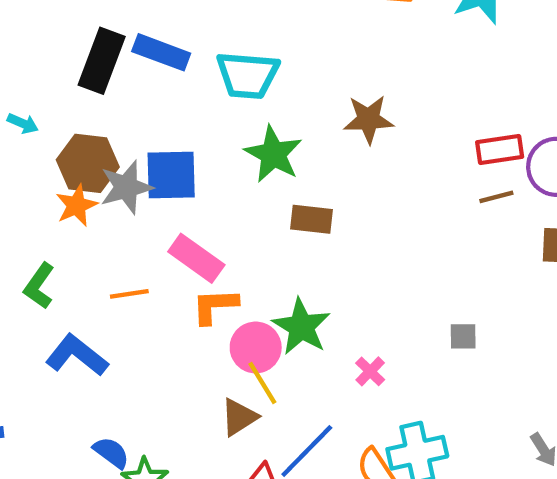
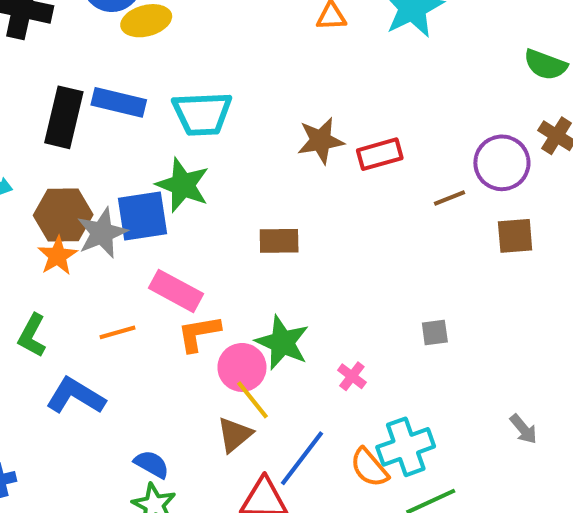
red rectangle: (500, 149) -> (380, 154), moved
green star: (273, 154) -> (183, 185), moved
blue semicircle: (111, 453) -> (152, 464), moved

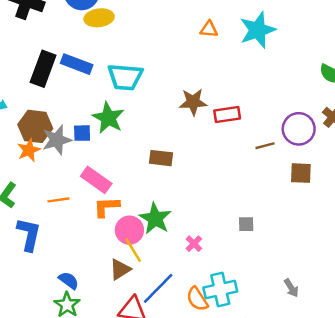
blue square: (142, 216) -> (82, 133), size x0.6
blue L-shape: (75, 396) -> (29, 234), turned 64

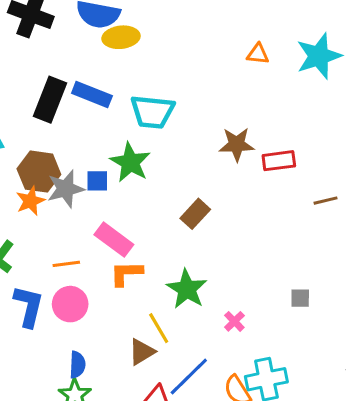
brown rectangle: (161, 158) -> (195, 214), turned -55
pink circle: (129, 230) -> (70, 304), moved
blue semicircle: (69, 280) -> (77, 365), turned 55

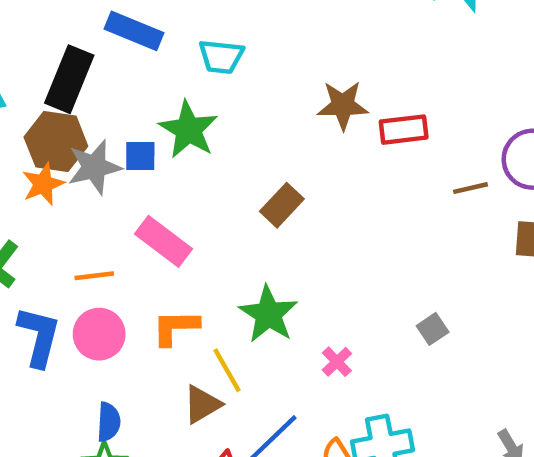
black rectangle: (50, 100) -> (69, 79), moved
cyan trapezoid: (152, 112) -> (221, 57), size x0.7
orange L-shape: (126, 273) -> (176, 327), moved
gray square: (300, 298) -> (433, 329), turned -35

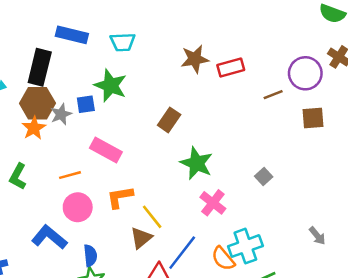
gray star: (94, 167) -> (61, 114), size x0.7
green star: (268, 314) -> (197, 163), moved
blue L-shape: (39, 337) -> (49, 237), moved, turned -56
pink cross: (337, 362) -> (213, 203), size x1.5

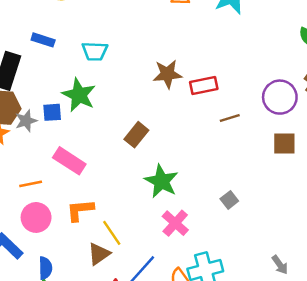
blue rectangle: (72, 35) -> (43, 40), size x0.7
brown line: (273, 95) -> (230, 118), moved

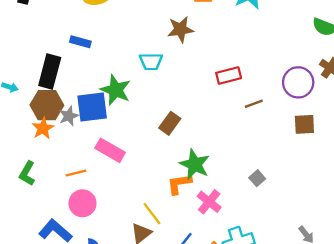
cyan trapezoid: (95, 51) -> (151, 61), moved
brown star: (167, 74) -> (180, 29), moved
blue square: (52, 112) -> (92, 107), size x1.8
orange L-shape: (80, 210) -> (179, 184), moved

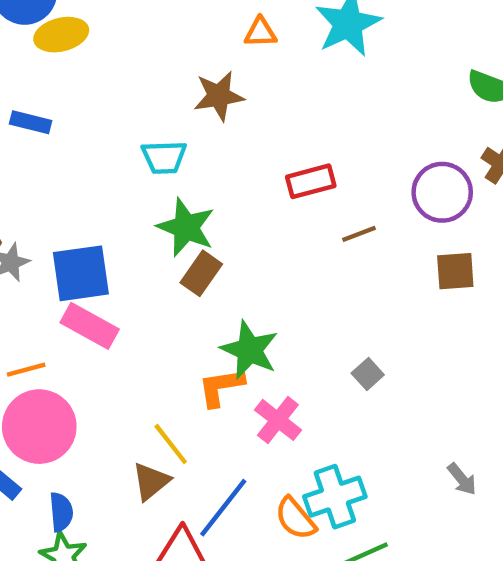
green star: (116, 90) -> (186, 227), moved
blue square: (92, 107) -> (81, 273), moved
pink circle: (82, 203) -> (39, 427), size x1.4

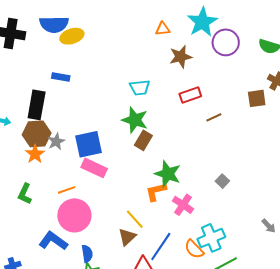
brown star: (219, 96) -> (181, 57), moved
cyan trapezoid: (164, 157) -> (140, 88), moved
purple circle: (442, 192) -> (226, 42), moved
brown square: (455, 271) -> (257, 98), moved

